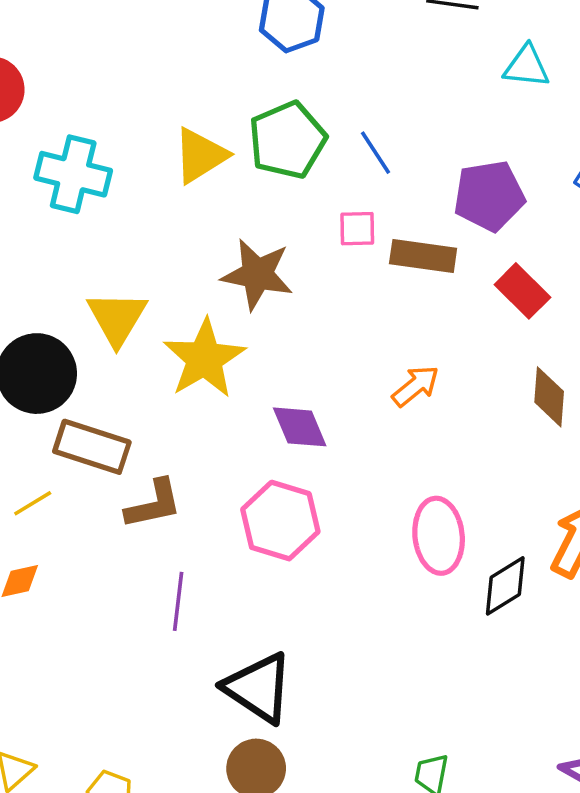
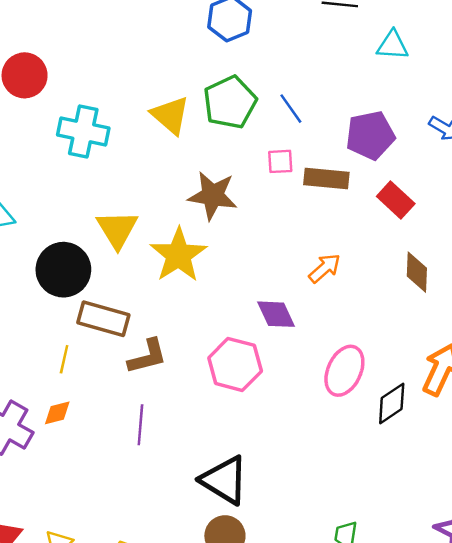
yellow triangle: (200, 156) -> (170, 115), turned -45
purple diamond: (300, 427) -> (276, 314), moved
yellow line: (33, 503) -> (64, 359), turned -44
pink ellipse: (439, 536) -> (344, 371), turned 33
purple line: (178, 601) -> (140, 425), moved

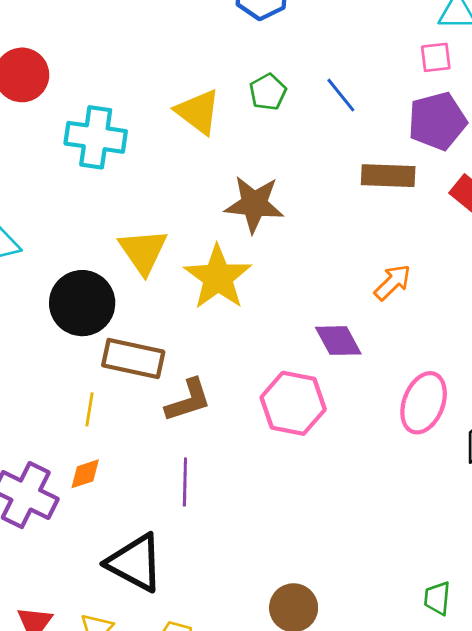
green pentagon: (230, 102) -> (268, 92), size x0.6
pink square: (280, 161) -> (436, 57), moved
black triangle: (224, 480) -> (135, 563), moved

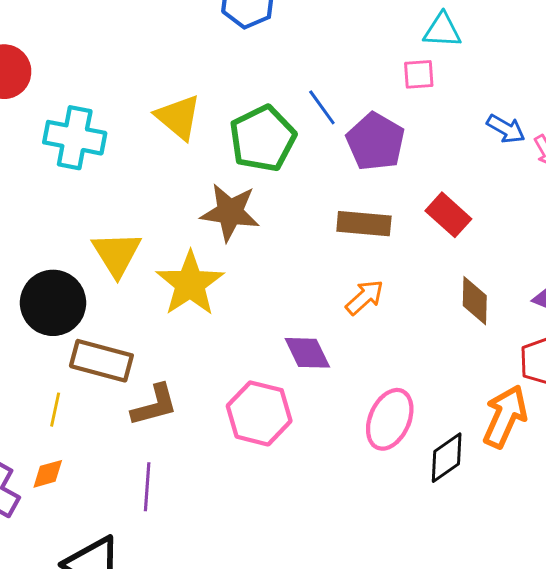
green pentagon: (268, 92) -> (263, 139), moved, size x1.8
purple pentagon: (437, 121) -> (376, 142), moved, turned -30
brown rectangle: (388, 176) -> (364, 224), moved

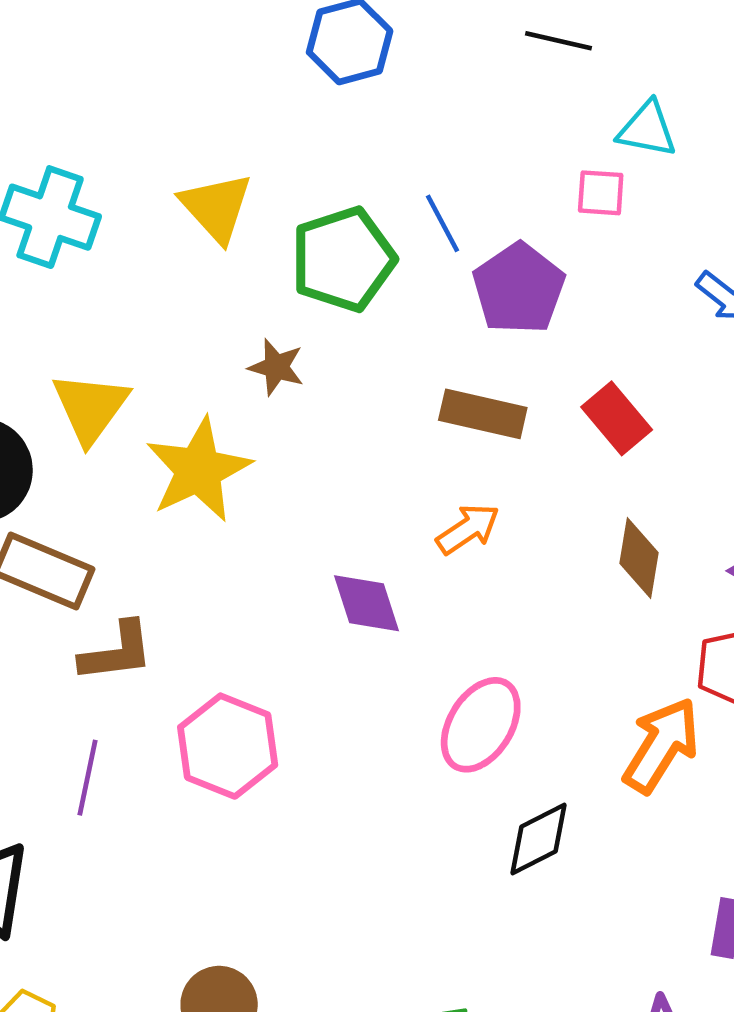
brown star: (230, 212) -> (276, 367), size x0.6
pink hexagon: (259, 413) -> (228, 746), moved
black diamond: (447, 458) -> (538, 839), moved

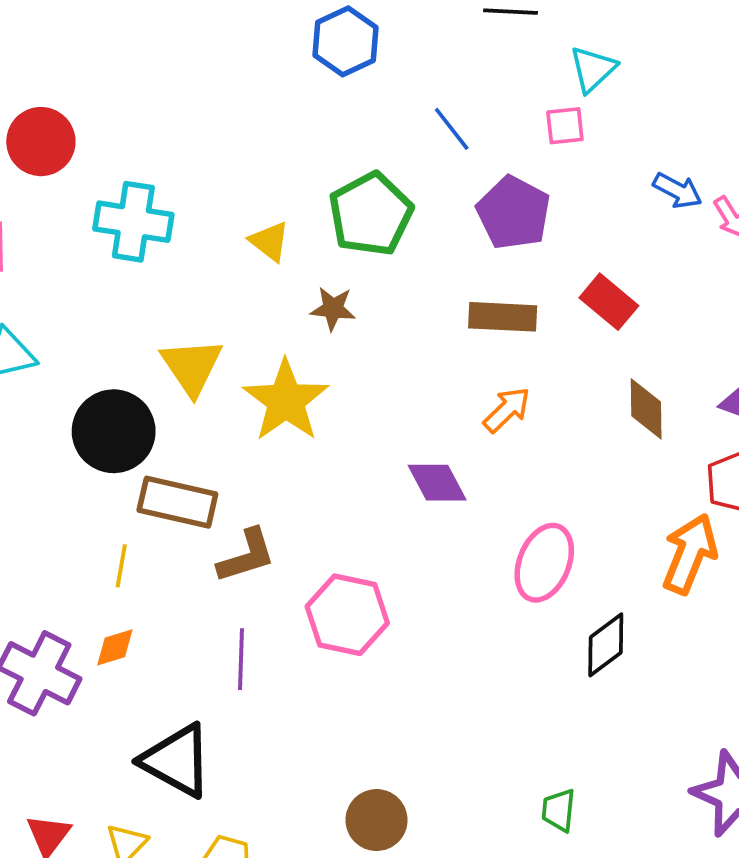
cyan triangle: (647, 129) -> (593, 69), turned -44
yellow triangle: (216, 207) -> (270, 241), moved, size x0.7
blue line: (443, 223) -> (452, 129), moved

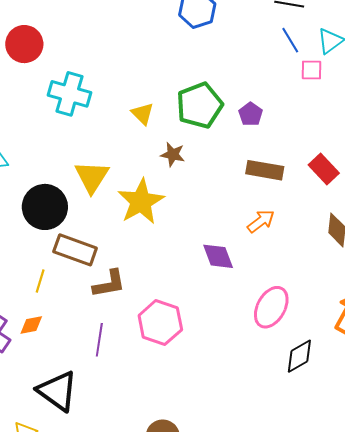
blue line: (452, 129) -> (290, 40), moved
purple pentagon: (513, 213) -> (251, 114), moved, size x0.6

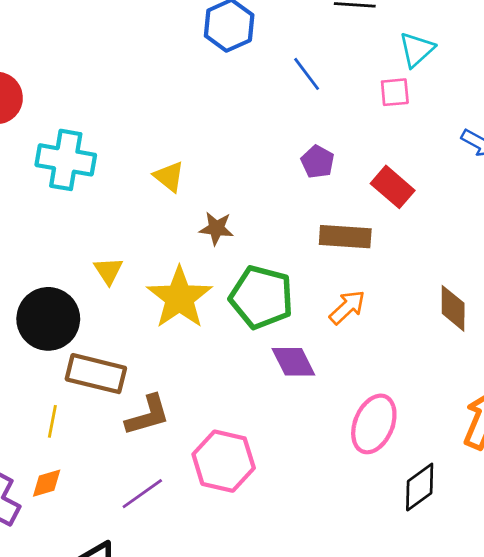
blue line: (290, 40) -> (307, 74), moved
green pentagon: (200, 105) -> (261, 297), moved, turned -30
red rectangle: (324, 169) -> (393, 187), moved
yellow triangle: (92, 177) -> (108, 271), size x0.6
purple line: (99, 340) -> (142, 494), turned 52

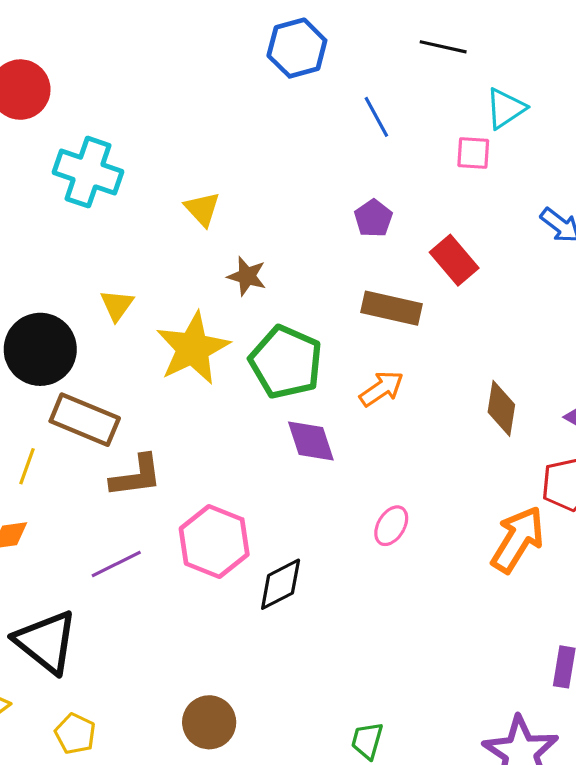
pink ellipse: (374, 424) -> (391, 526), size x0.6
black diamond: (420, 487) -> (281, 584), moved

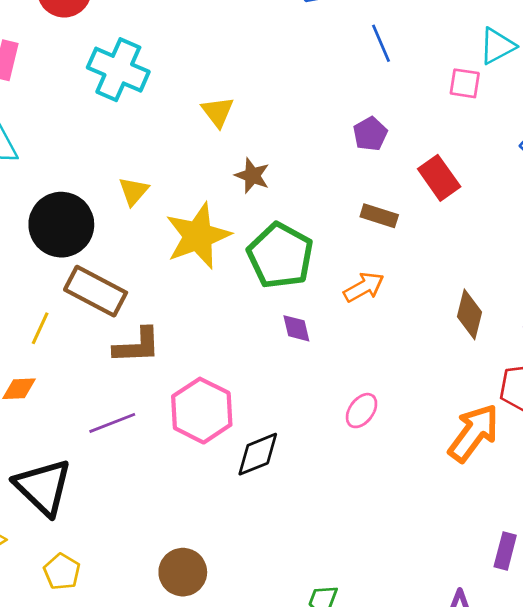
brown rectangle: (392, 308) -> (379, 216), size x0.7
purple diamond: (311, 441) -> (296, 328), size x0.7

